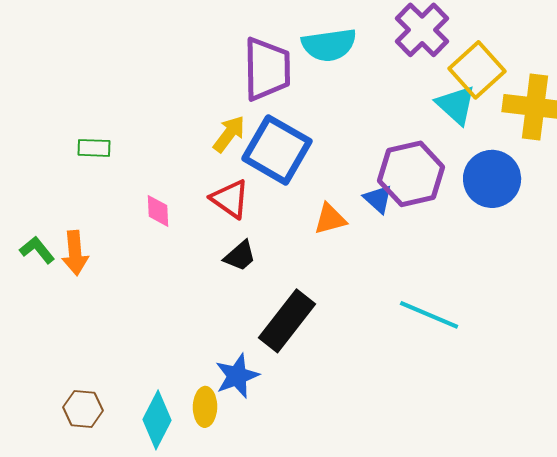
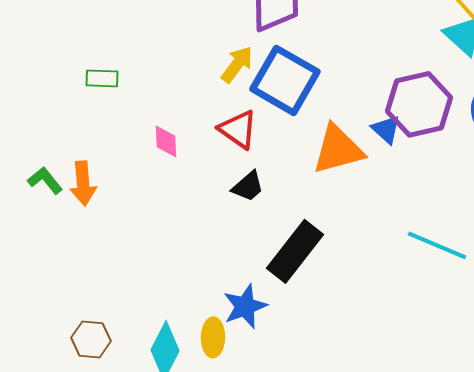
orange triangle: (330, 219) -> (338, 149), size x1.6

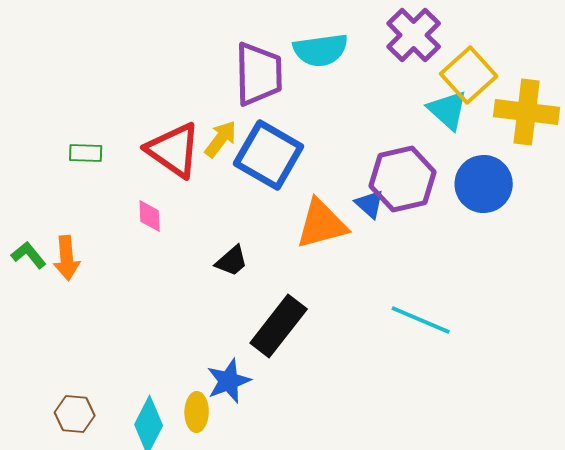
red triangle: (238, 129) -> (174, 150), moved, size x1.4

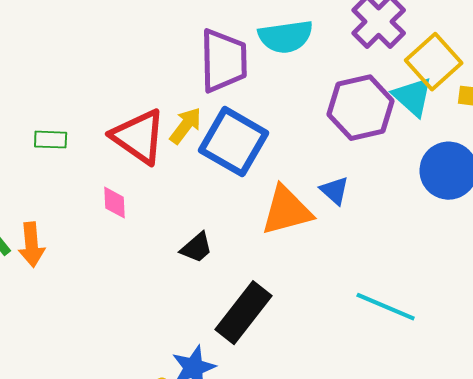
purple hexagon: (403, 179) -> (361, 108), moved

